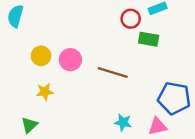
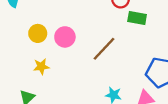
brown line: (113, 72) -> (104, 49), turned -64

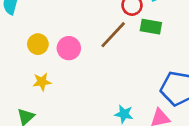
brown line: (104, 49) -> (113, 35), moved

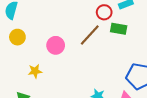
yellow circle: (38, 44) -> (17, 37), moved

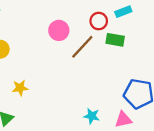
pink circle: (56, 45) -> (59, 30), moved

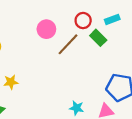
cyan rectangle: (123, 12) -> (112, 19), moved
green rectangle: (115, 40) -> (98, 38), turned 35

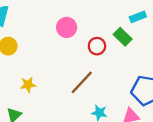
red circle: (83, 21) -> (97, 46), moved
brown line: (68, 44) -> (82, 82), moved

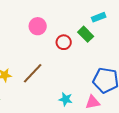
brown line: (82, 82) -> (33, 73), moved

